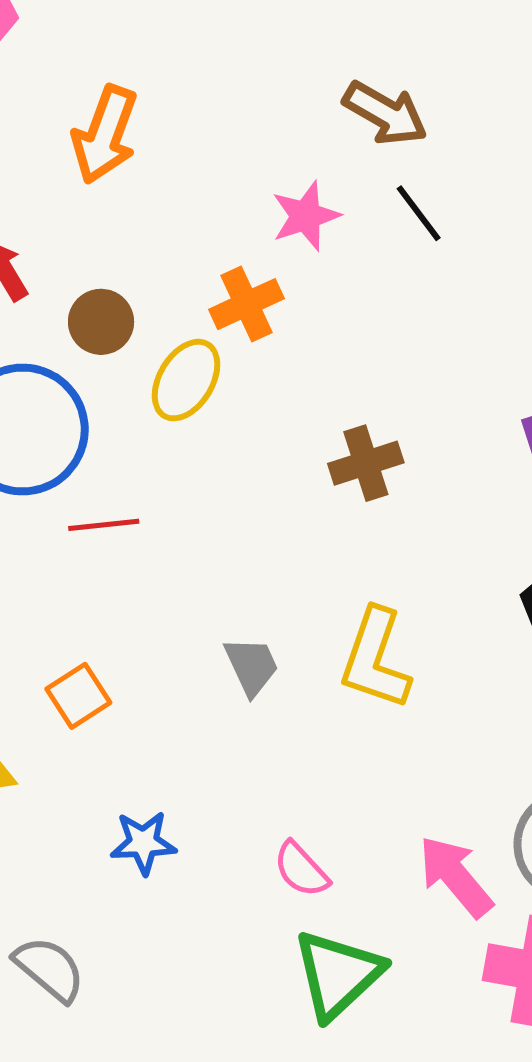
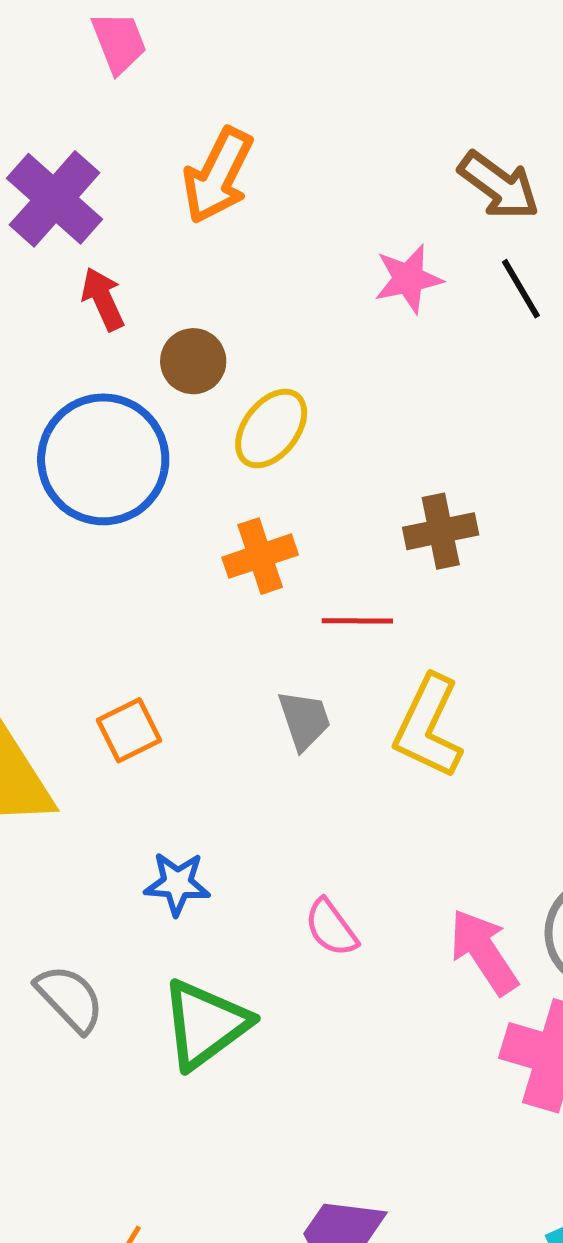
orange cross: (247, 304) -> (260, 556), moved
red line: (104, 525) -> (357, 621), moved
green triangle: (338, 974) -> (205, 1024), moved

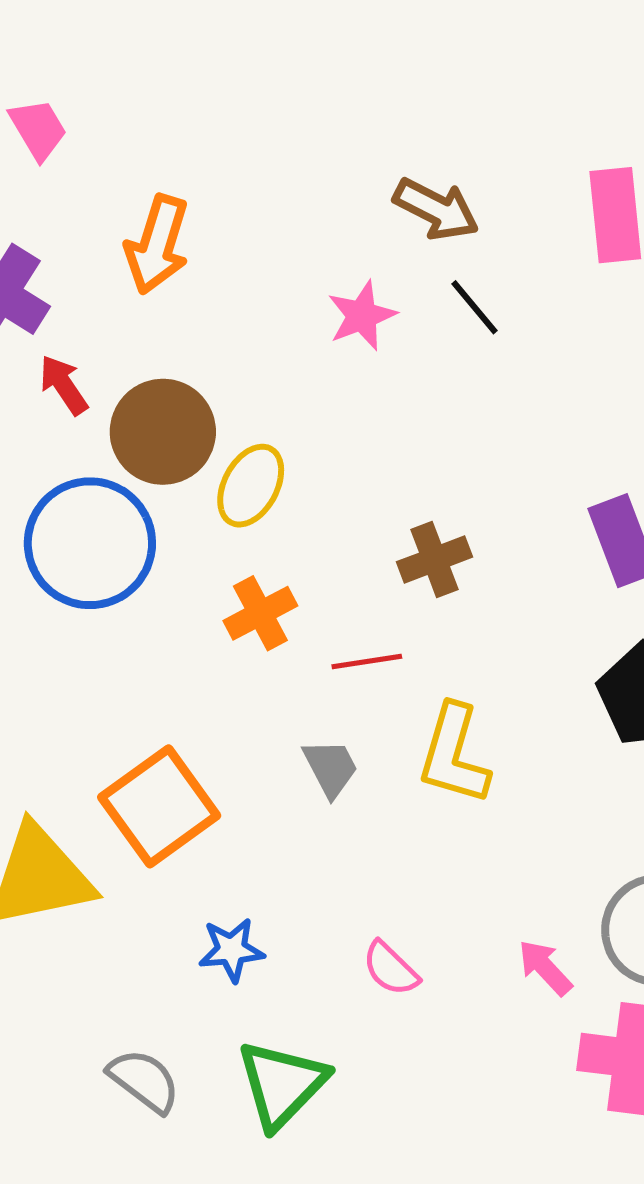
brown circle: (193, 361) -> (163, 432), size x1.6
orange square: (129, 730) -> (159, 806), size x1.8
pink arrow: (484, 952) -> (545, 968), size x0.7

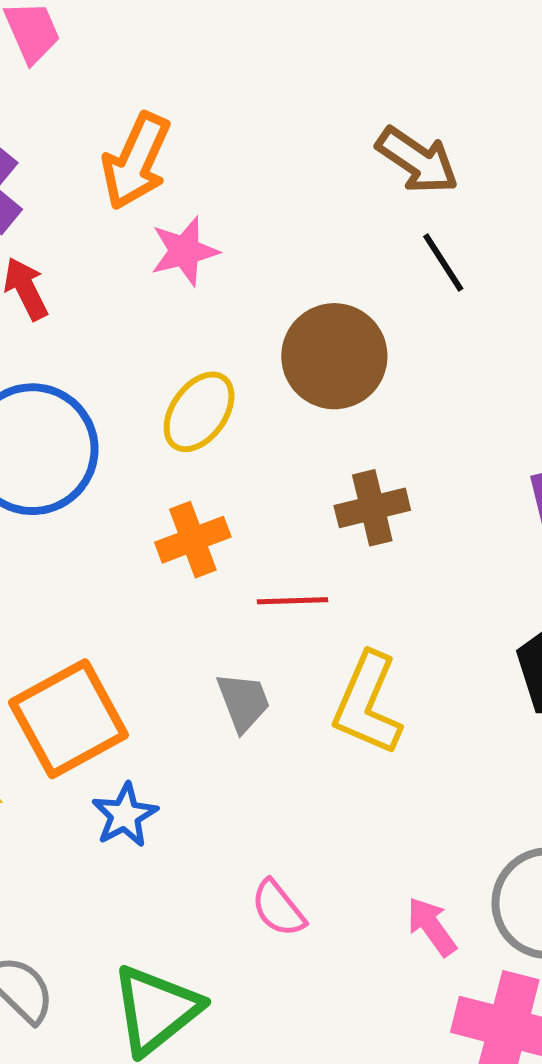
pink star: (362, 316) -> (184, 251), moved
brown circle: (163, 432) -> (334, 356), moved
blue star: (231, 950) -> (125, 815), moved, turned -30

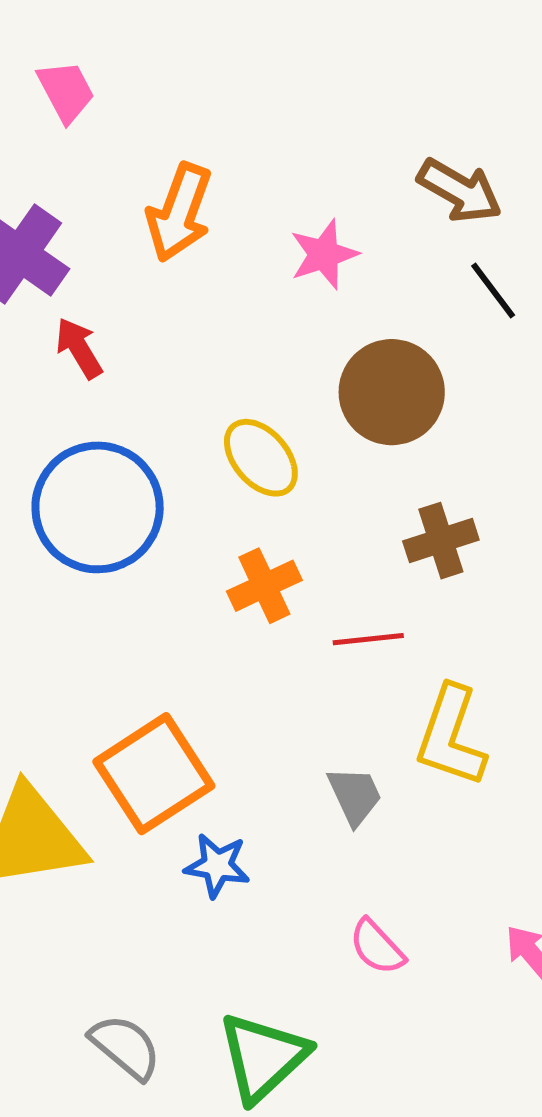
pink star: (184, 251) -> (324, 254), moved
yellow ellipse: (199, 412) -> (261, 458), turned -72
gray trapezoid: (243, 702) -> (355, 796), moved
blue star: (125, 815) -> (217, 866), turned -30

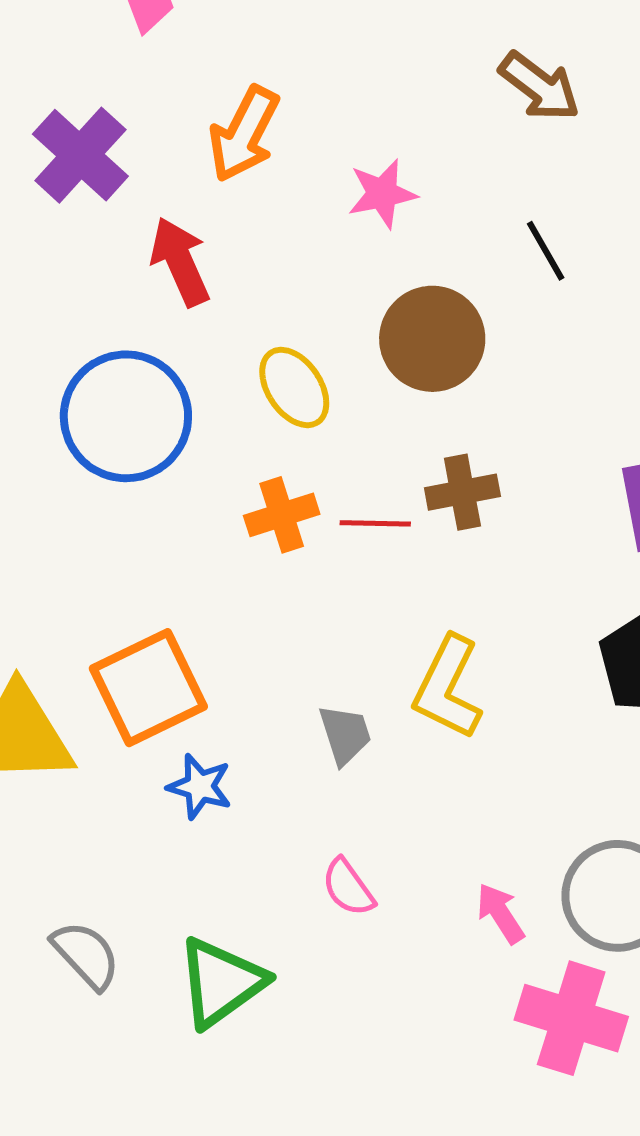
brown arrow: (460, 191) -> (540, 86), moved
red arrow: (79, 348) -> (180, 262), moved, size x1.4
red line: (368, 639) -> (375, 523), moved

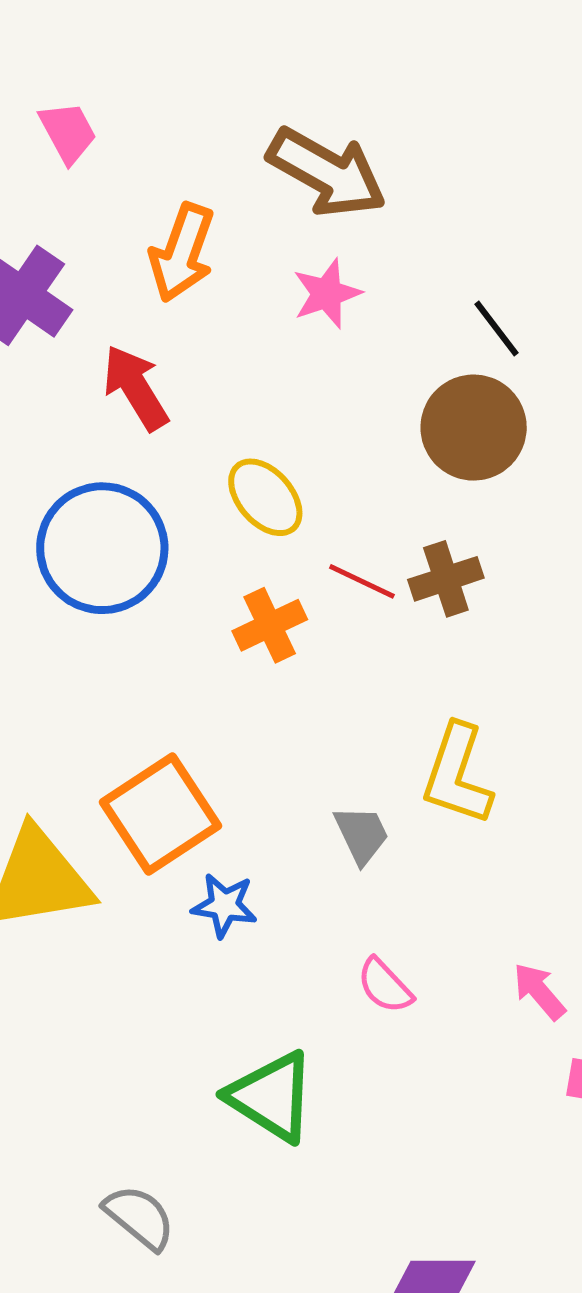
brown arrow: (540, 86) -> (327, 172), moved, size x1.4
brown circle: (432, 339) -> (474, 428), moved
red line: (375, 523) -> (362, 581), moved, turned 32
gray semicircle: (86, 955) -> (139, 1217), moved
green triangle: (221, 982) -> (271, 1097), turned -44

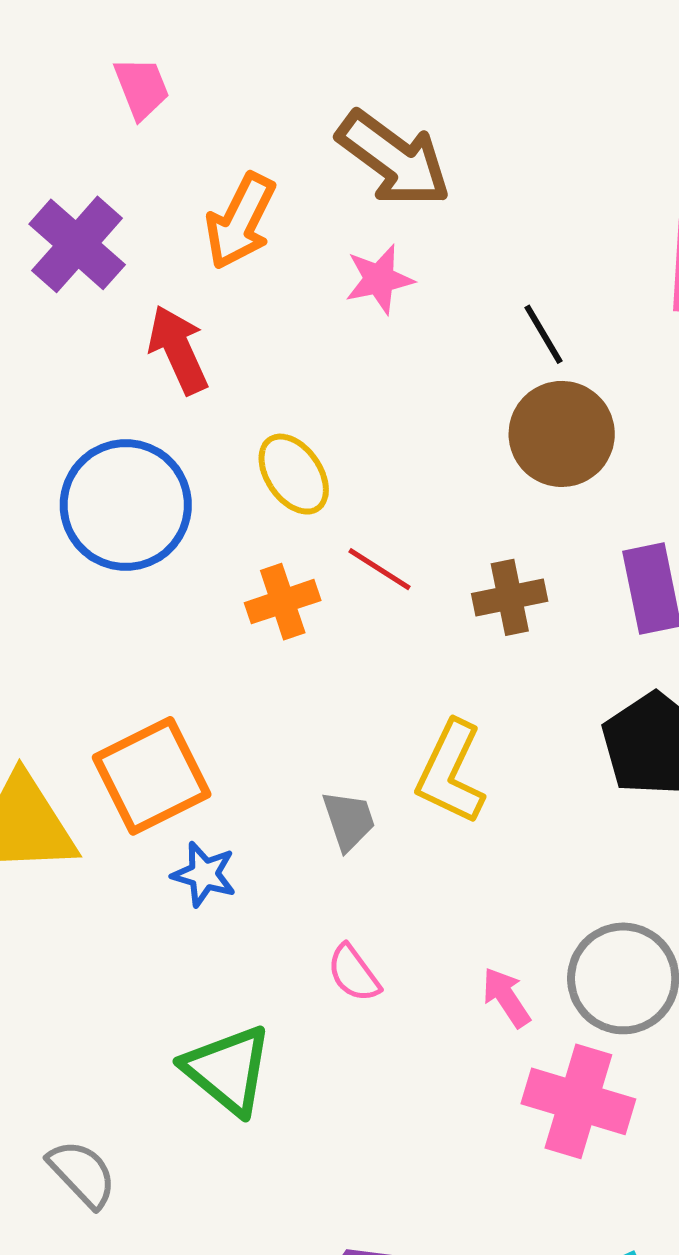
brown circle: (474, 428) -> (562, 434), moved
brown cross: (446, 579) -> (510, 597), moved

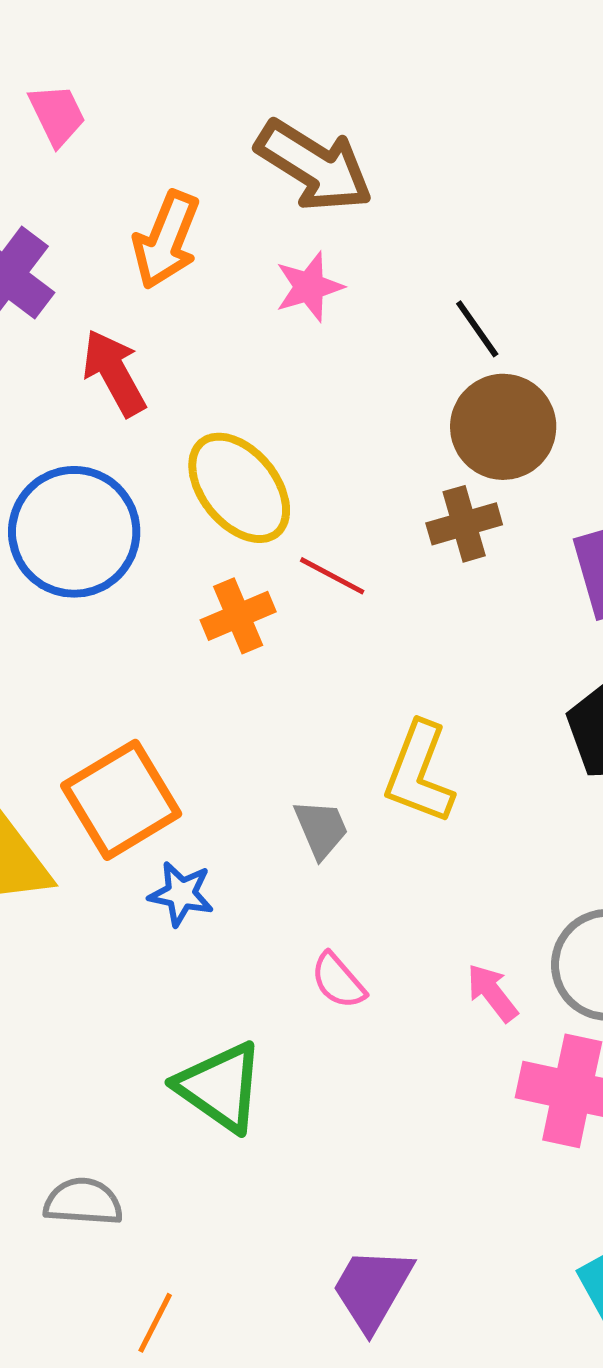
yellow ellipse: (294, 474) -> (239, 488), size x1.4
brown cross: (510, 597) -> (464, 524), moved
gray semicircle: (82, 1174) -> (83, 1202), turned -38

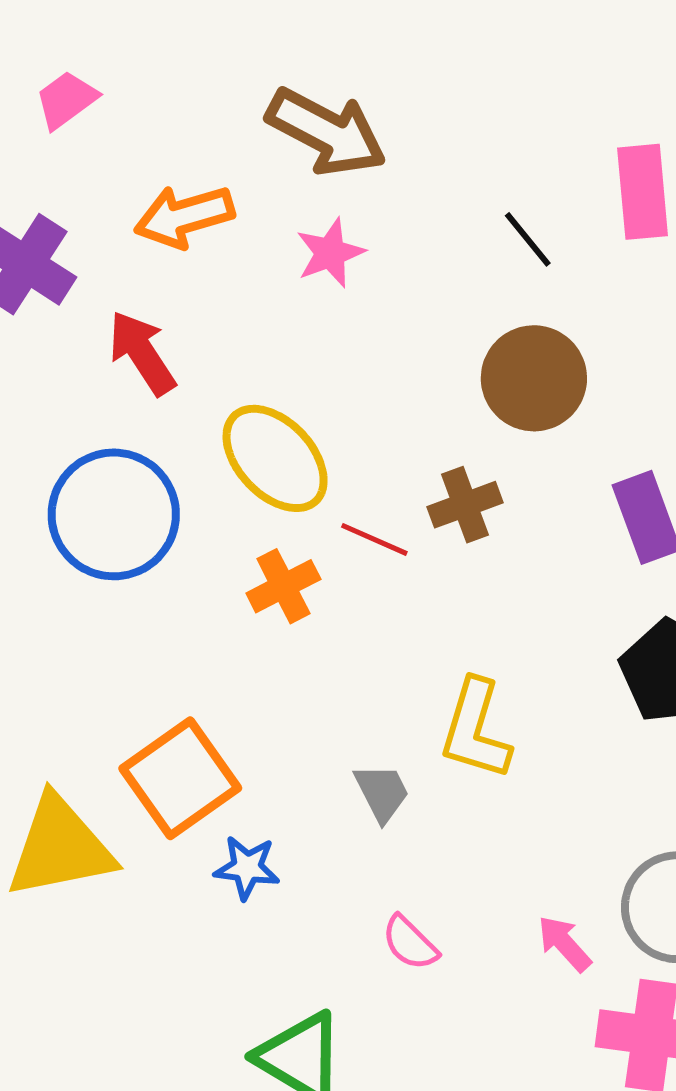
pink trapezoid: (57, 115) -> (66, 100), turned -96
orange arrow: (166, 240) -> (184, 216), turned 56
black line: (477, 329) -> (528, 239), moved
brown cross: (464, 524) -> (465, 505), moved

